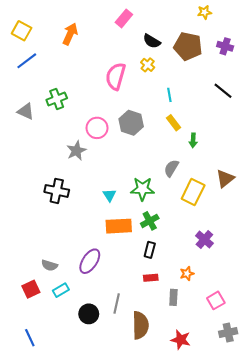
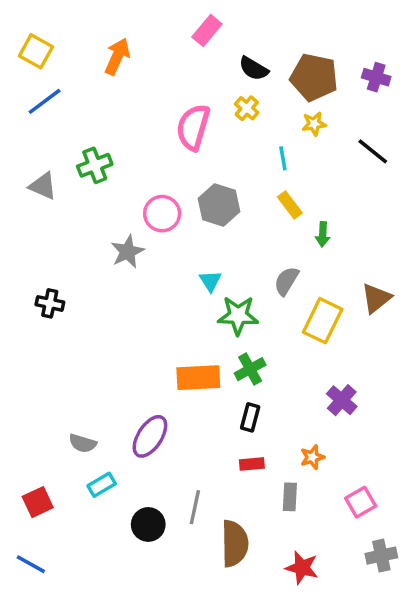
yellow star: (204, 12) -> (314, 124), moved
black cross: (57, 191) -> (50, 303), moved, size x0.7
cyan triangle: (109, 195) -> (210, 281), moved
red square: (31, 289) -> (38, 502), moved
blue line: (30, 338) -> (31, 564), moved, turned -36

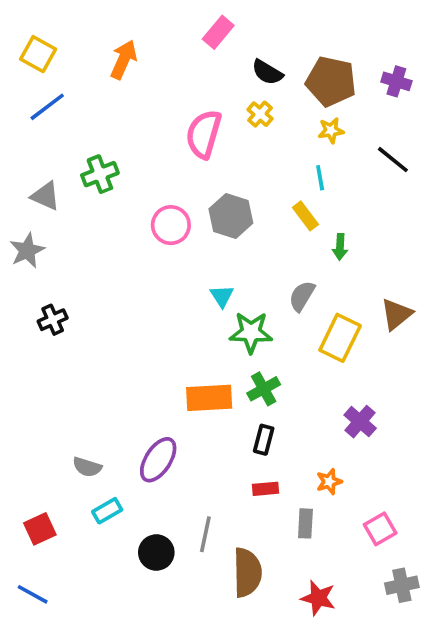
cyan line: (283, 158) -> (320, 178), moved
gray star: (128, 252) -> (27, 251), moved
black cross: (50, 303) -> (53, 320), turned -36

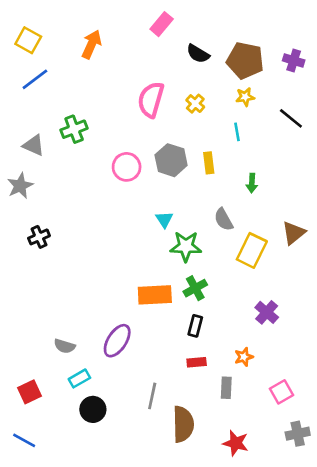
yellow cross: (260, 114) -> (195, 104), moved
yellow rectangle: (305, 216) -> (209, 163), moved, turned 30
gray semicircle: (302, 296) -> (224, 219), turned -60
black circle: (156, 553) -> (93, 409), moved

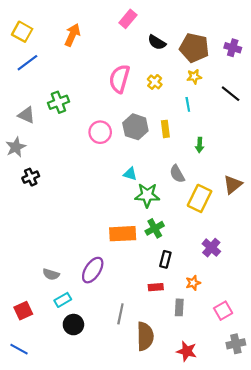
cyan triangle: (164, 219) -> (130, 174), turned -40
black cross: (39, 237) -> (31, 177), moved
black rectangle: (195, 326) -> (165, 259), moved

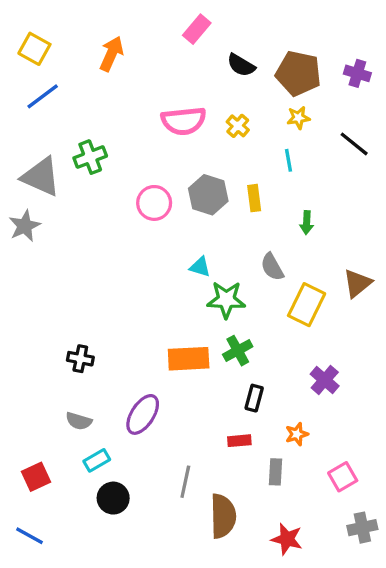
pink semicircle: (119, 79) -> (184, 121), turned -112
gray triangle: (26, 115) -> (41, 177), size x1.5
black cross: (31, 177) -> (80, 359), moved, turned 35

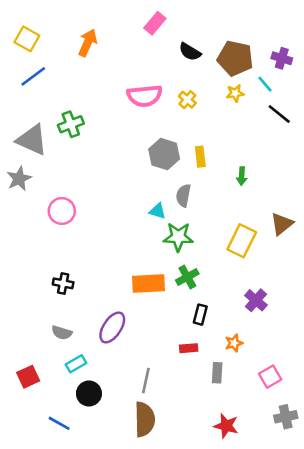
cyan line: (289, 160) -> (265, 84), moved, turned -30
pink circle: (154, 203) -> (62, 211), moved
gray semicircle: (272, 267) -> (183, 195), moved, turned 40
brown semicircle: (223, 516) -> (145, 419), moved
blue line: (30, 536) -> (59, 423), moved

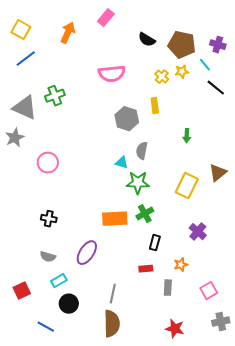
pink rectangle: (155, 23) -> (106, 18), moved
yellow cross: (187, 100) -> (162, 77), moved
yellow rectangle: (200, 157) -> (155, 106), moved

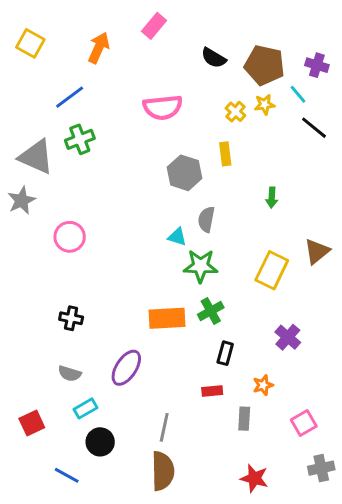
blue line: (26, 59) -> (70, 97), moved

